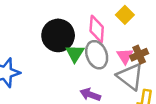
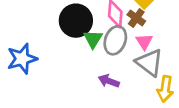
gray ellipse: (97, 55) -> (115, 40), turned 40
brown cross: (139, 55) -> (136, 18), moved, turned -30

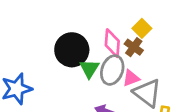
pink triangle: (144, 42) -> (131, 78), moved, turned 42

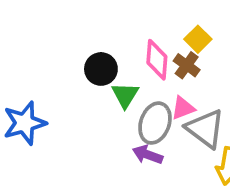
black circle: (72, 50) -> (101, 69), size x0.7
gray ellipse: (112, 70) -> (155, 123), moved

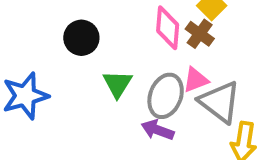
black circle: (101, 69) -> (81, 38), moved
green triangle: (125, 95) -> (117, 84), moved

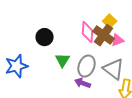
brown cross: (200, 34) -> (104, 35), size x1.5
pink triangle: (196, 80) -> (118, 40), moved

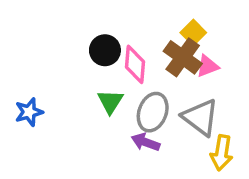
pink diamond: (88, 32) -> (135, 64), moved
black circle: (44, 37) -> (105, 50), moved
blue star: (16, 66) -> (29, 112), size x0.7

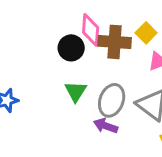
brown cross: (183, 57) -> (115, 42), moved, turned -32
pink diamond: (135, 64) -> (91, 30), moved

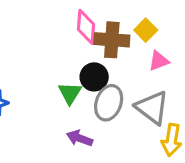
black circle: (71, 48) -> (94, 77), moved
purple arrow: (106, 126) -> (80, 138), moved

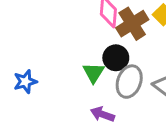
brown cross: (112, 40) -> (132, 24), turned -36

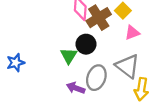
gray ellipse: (129, 82) -> (96, 78), moved

